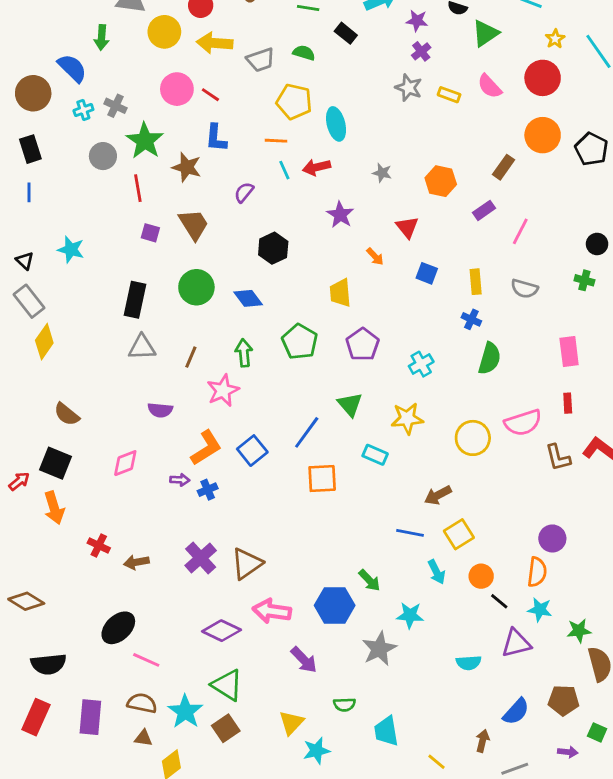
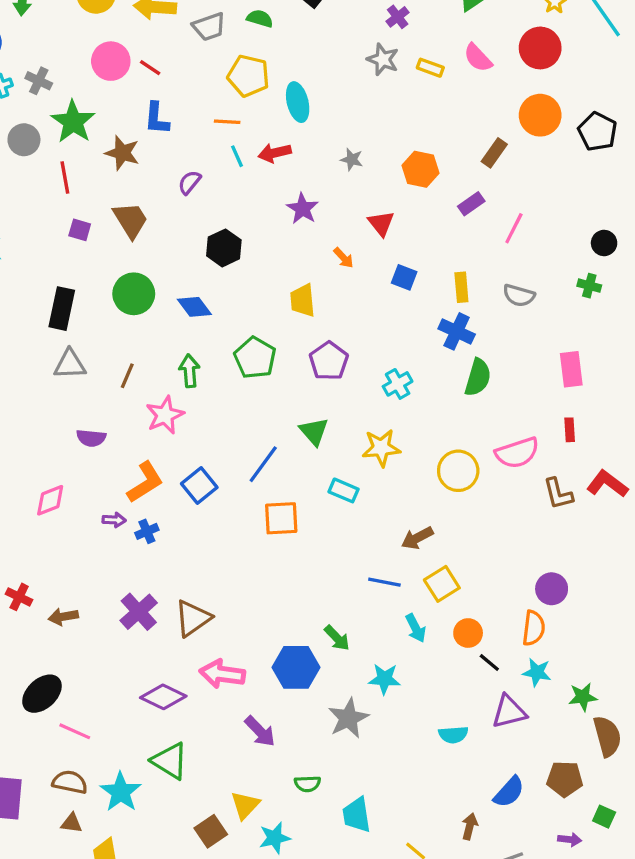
blue cross: (471, 319) -> (457, 331), size x1.5
brown square: (226, 728) -> (211, 831), moved

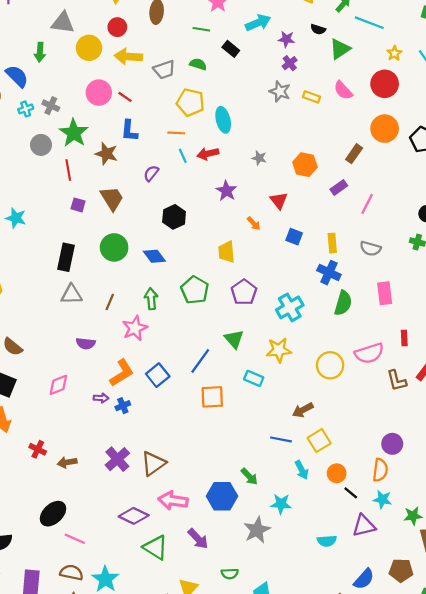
pink rectangle: (571, 369) -> (385, 293), moved
cyan cross: (398, 384) -> (290, 307), size x1.4
green triangle: (170, 761) -> (156, 547), moved

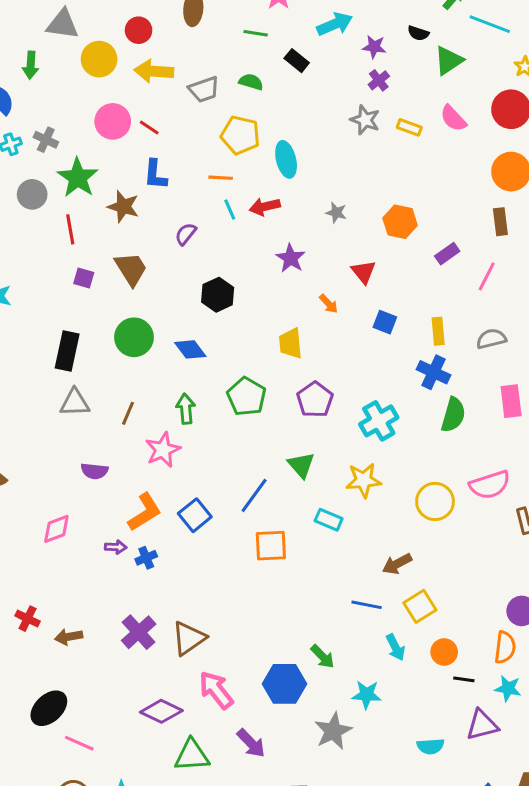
brown rectangle: (354, 154) -> (500, 222), moved, turned -42
gray semicircle: (370, 249) -> (491, 339), turned 150
black line: (351, 493) -> (464, 679), turned -32
pink arrow: (173, 501) -> (216, 690), turned 44
green triangle: (156, 547) -> (192, 755), turned -36

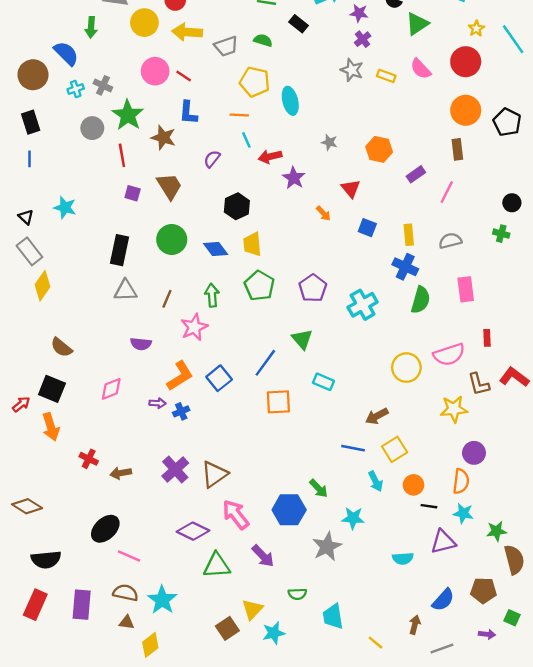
red arrow: (265, 207) -> (270, 157), moved
yellow trapezoid: (291, 343) -> (252, 244), moved
yellow star: (364, 480) -> (454, 409), moved

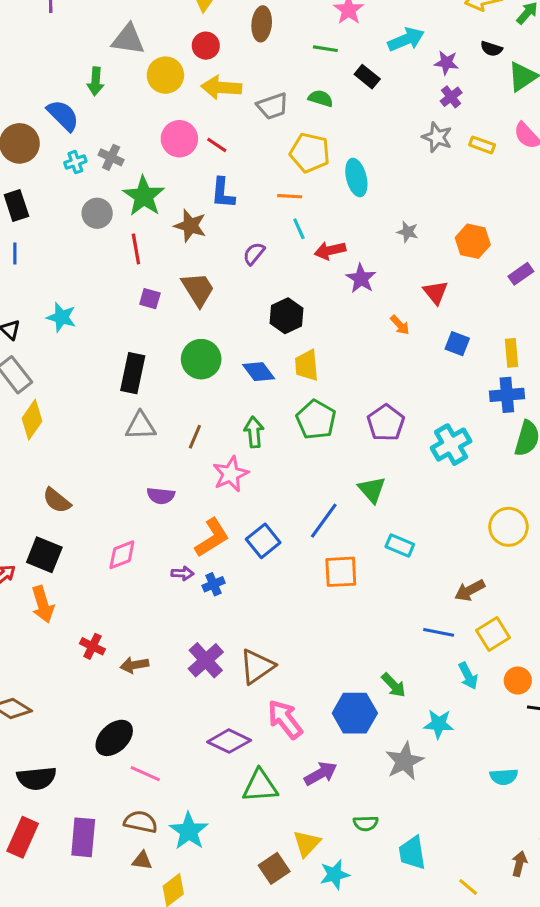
blue cross: (405, 267) -> (507, 395), turned -30
purple arrow: (263, 556) -> (321, 774), turned -75

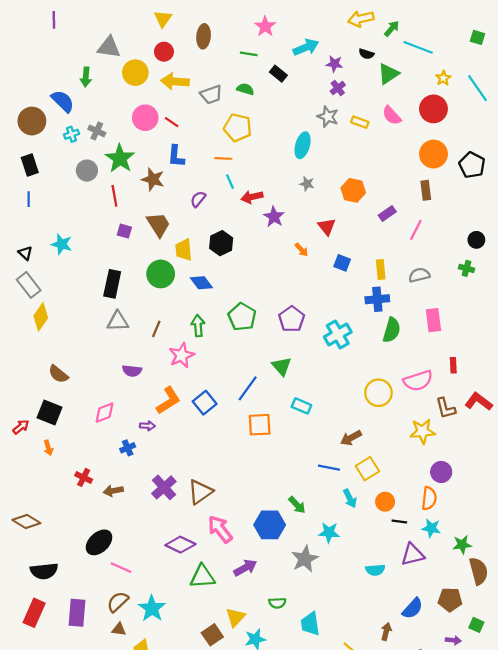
cyan ellipse: (356, 178) -> (303, 145), moved, turned 30
yellow trapezoid: (307, 365) -> (184, 250), moved
blue cross: (214, 584) -> (128, 448), moved
orange arrow: (43, 604) -> (48, 448), size x0.6
brown semicircle: (141, 822) -> (118, 602), turned -55

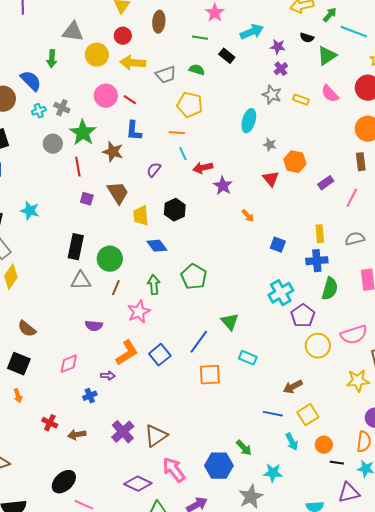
gray star: (307, 184) -> (270, 145), moved
red triangle: (327, 227) -> (271, 179), moved
blue square: (342, 263) -> (278, 245), moved
green circle: (161, 274) -> (110, 259), moved
purple pentagon: (292, 319) -> (303, 316), moved

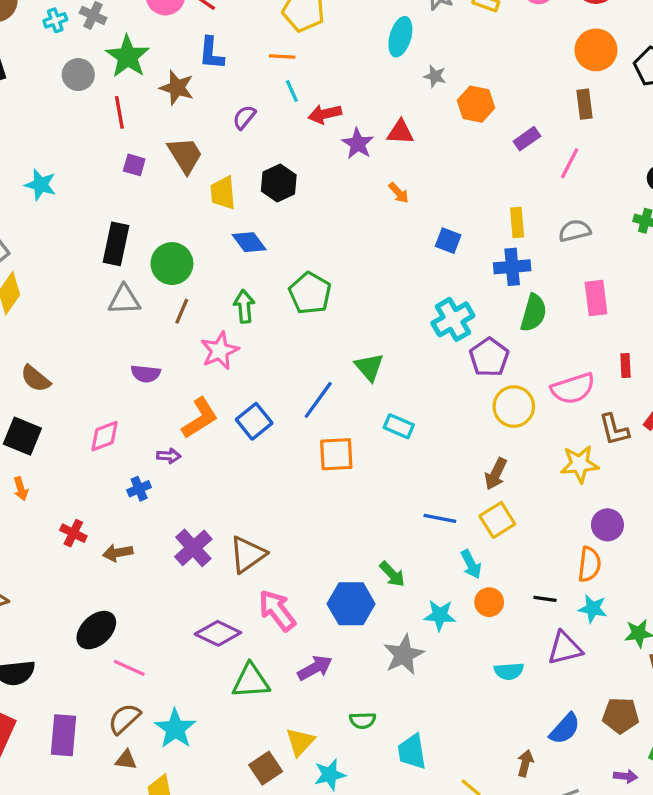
red triangle: (271, 179) -> (400, 132), moved, turned -48
brown arrow: (293, 387) -> (496, 474), moved, turned -36
orange circle: (324, 445) -> (489, 602), moved

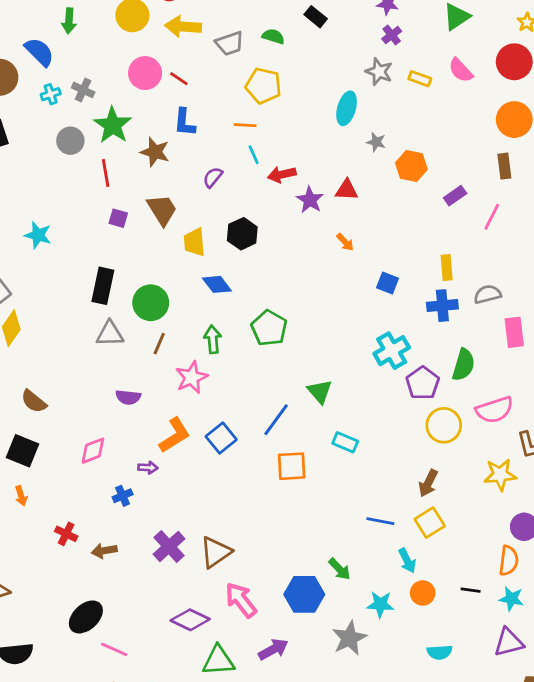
gray semicircle: (575, 231) -> (487, 294), moved
green semicircle: (534, 313) -> (464, 365), moved
purple triangle: (565, 648) -> (509, 642), moved

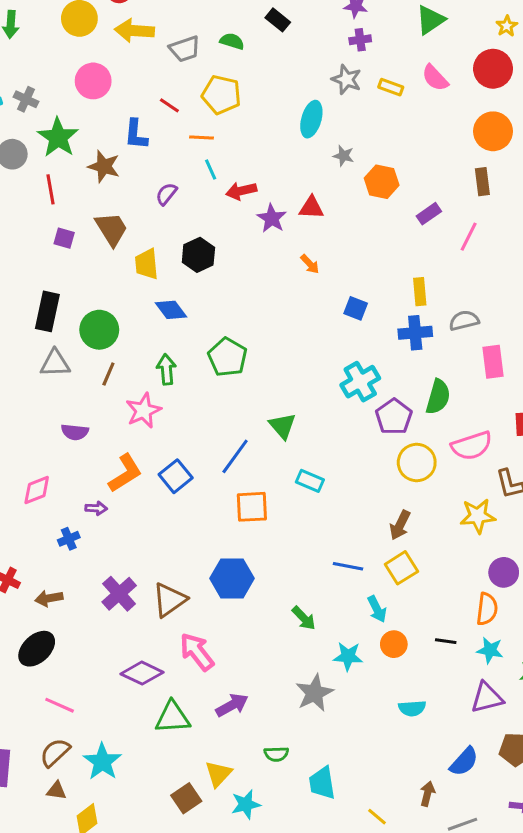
purple cross: (392, 35) -> (360, 40), turned 30
red line: (179, 79) -> (169, 105), moved
blue hexagon: (304, 594) -> (232, 578), moved
black ellipse: (86, 617) -> (37, 649), moved

